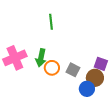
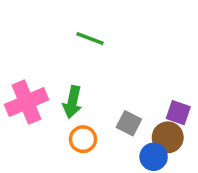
green line: (51, 22) -> (90, 39), turned -63
orange circle: (52, 68) -> (83, 139), moved

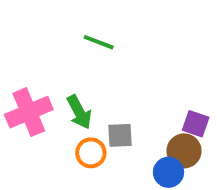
green arrow: (72, 102) -> (79, 112), turned -40
gray square: (129, 123) -> (120, 135), moved, turned -30

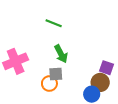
green arrow: (79, 112) -> (61, 54), moved
gray square: (120, 135) -> (56, 74), moved

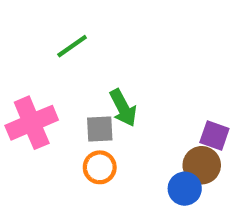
green line: (54, 23) -> (72, 46), moved, turned -56
gray square: (56, 74) -> (100, 129), moved

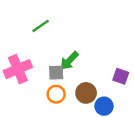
green arrow: (123, 108) -> (69, 61), turned 72
brown circle: (202, 165) -> (86, 93), moved

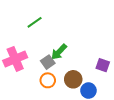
gray square: (56, 73) -> (48, 62), turned -32

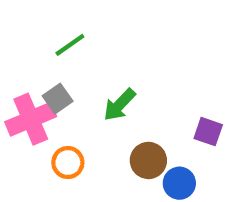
gray square: (48, 62) -> (58, 99), moved
orange circle: (48, 80) -> (68, 163), moved

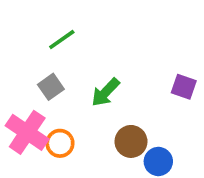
pink cross: (31, 119) -> (27, 132), moved, turned -33
purple square: (208, 132) -> (184, 87), moved

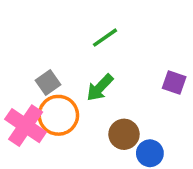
green line: (62, 39) -> (105, 38), moved
orange circle: (60, 143) -> (58, 115), moved, size x1.5

